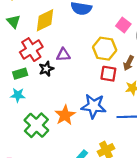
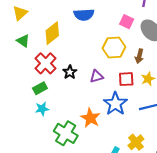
purple triangle: (63, 55) -> (97, 76), moved
black star: (46, 69) -> (70, 72), moved
red square: (108, 74) -> (126, 79), moved
blue star: (94, 106) -> (115, 104), turned -30

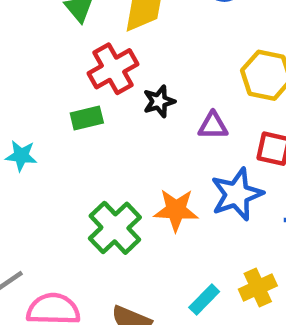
cyan star: (42, 109) -> (21, 156), moved
orange star: (90, 118) -> (176, 210), turned 30

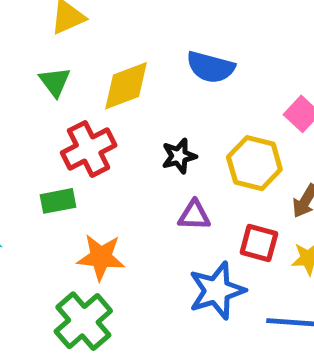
black star: (159, 101) -> (179, 156), moved
orange star: (176, 210) -> (101, 257), moved

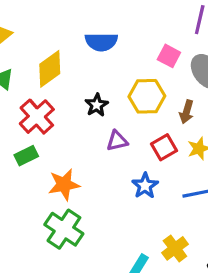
red square: (259, 243) -> (164, 147), turned -30
blue star: (217, 291) -> (145, 186), size x0.7

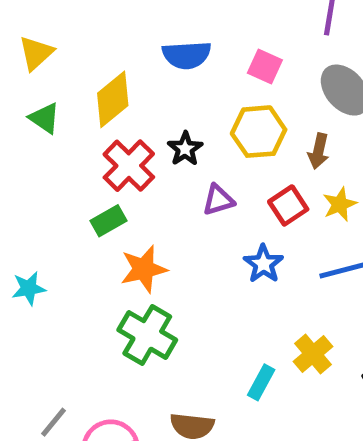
pink square: (169, 56) -> (265, 67), moved
red cross: (37, 117) -> (129, 166), moved
green rectangle: (26, 156) -> (108, 221), moved

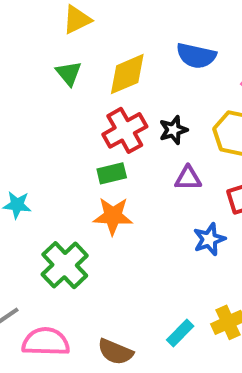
green rectangle: (108, 221) -> (112, 173), moved
green cross: (147, 335) -> (65, 265), moved

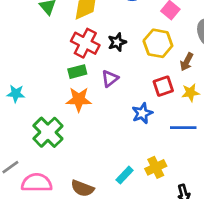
red cross: (125, 130) -> (85, 43), turned -32
purple triangle: (188, 178) -> (110, 79), moved, turned -36

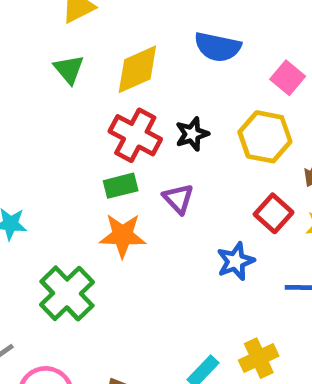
purple triangle: (110, 79) -> (178, 199), turned -36
red square: (163, 86) -> (274, 213), turned -30

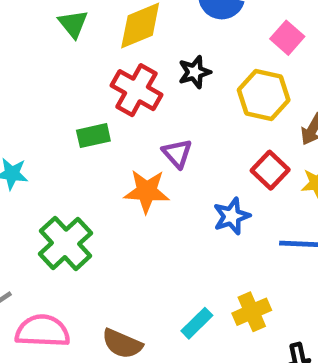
black star: (192, 134) -> (195, 72), moved
green rectangle: (121, 186) -> (93, 136), moved
orange star: (123, 235) -> (147, 191), moved

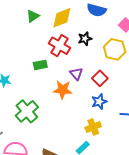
green triangle: (73, 24) -> (33, 16), turned 32
red square: (270, 170) -> (100, 78), moved
yellow cross: (252, 312) -> (93, 127), moved

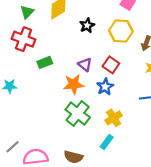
red cross: (59, 46) -> (24, 39), moved
blue star: (99, 102) -> (105, 87), moved
green cross: (27, 111) -> (78, 114), moved

